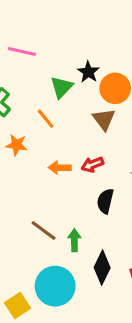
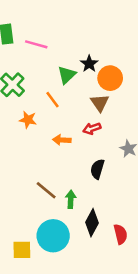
red arrow: (92, 164) -> (92, 129), moved
yellow square: (18, 305) -> (22, 250), turned 30

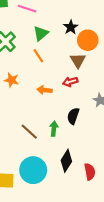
green triangle: (67, 75) -> (41, 33), moved
orange star: (28, 120) -> (12, 80), moved
green arrow: (71, 199) -> (54, 129), moved

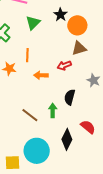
orange line: (38, 56) -> (27, 55), moved, turned 40
brown triangle: (78, 60) -> (79, 48), moved, turned 49
red semicircle: (90, 172) -> (88, 127), moved, turned -35

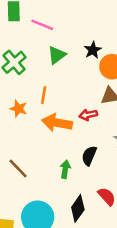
orange arrow: (41, 75) -> (57, 123), size x1.6
brown line: (30, 115) -> (18, 169), moved

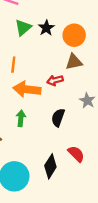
black star: (93, 50) -> (46, 28), moved
green arrow: (65, 169) -> (21, 118), moved

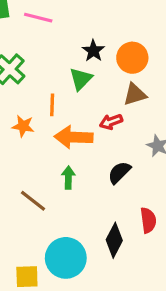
green triangle: (23, 28) -> (81, 79), moved
black semicircle: (58, 118) -> (119, 172), turned 30
red semicircle: (76, 154) -> (148, 220), turned 42

